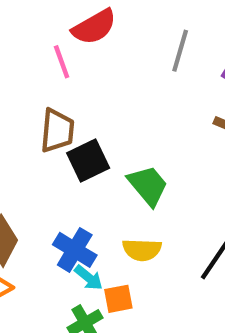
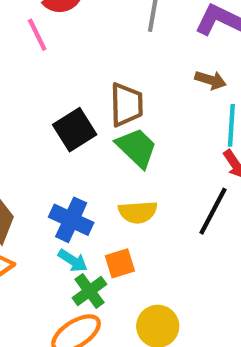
brown trapezoid: (57, 131) -> (126, 105), moved
cyan arrow: (89, 278) -> (73, 261), moved

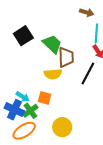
brown trapezoid: (126, 105) -> (66, 57), moved
blue cross: (71, 220) -> (14, 110), moved
orange square: (120, 263) -> (45, 98), turned 32

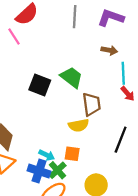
black square: (23, 36) -> (40, 85), turned -30
green trapezoid: (52, 44) -> (71, 77), moved
black line: (88, 73) -> (121, 140), moved

